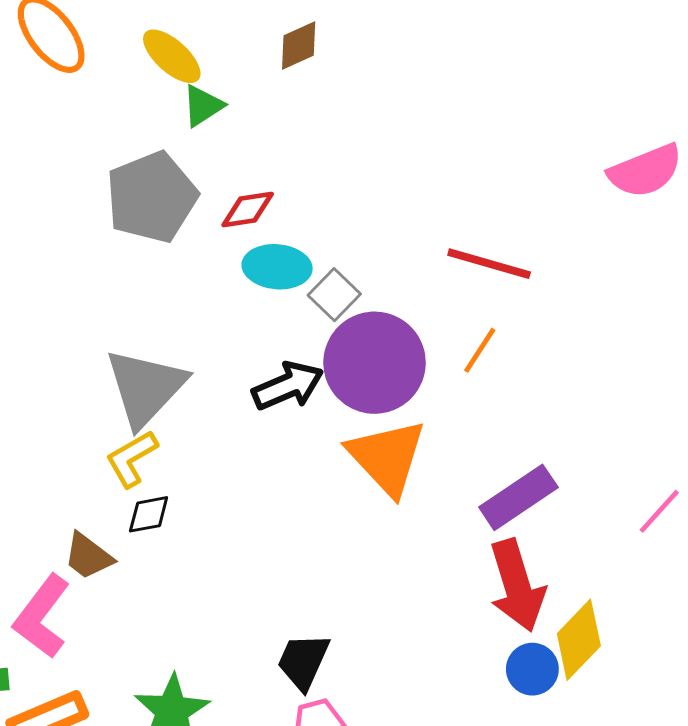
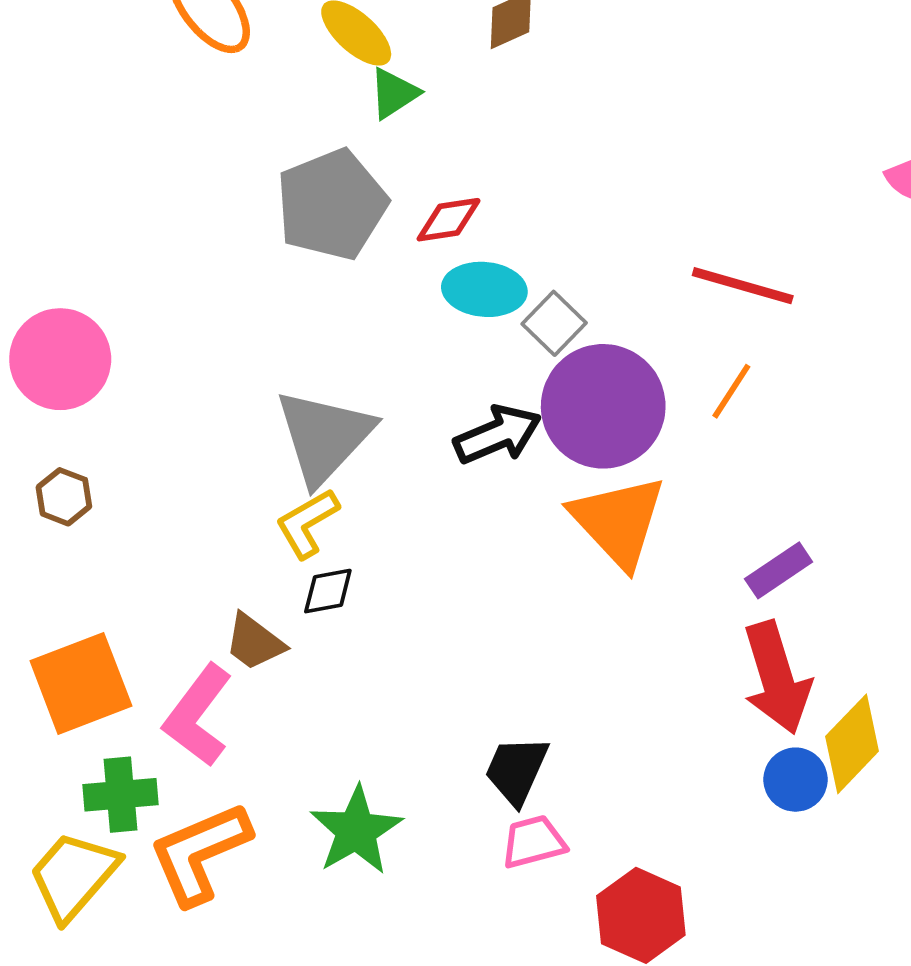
purple rectangle: (518, 497) -> (779, 570), size x0.7

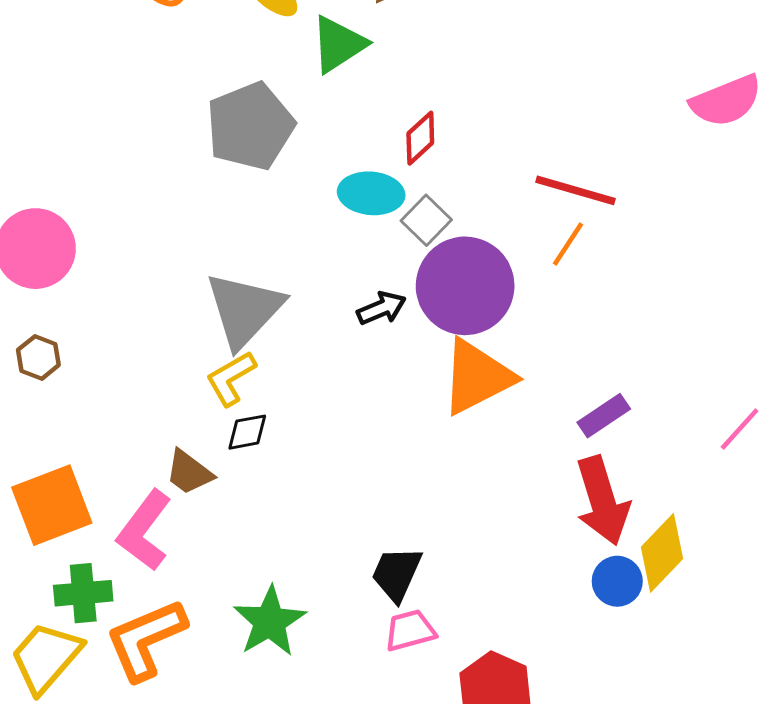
green triangle: (394, 93) -> (338, 44), moved, size x1.4
red diamond: (449, 220) -> (420, 138), moved, turned -34
orange line: (731, 391) -> (568, 244), moved
black arrow: (498, 435) -> (382, 308), size x0.7
orange triangle: (618, 521) -> (477, 377), turned 46

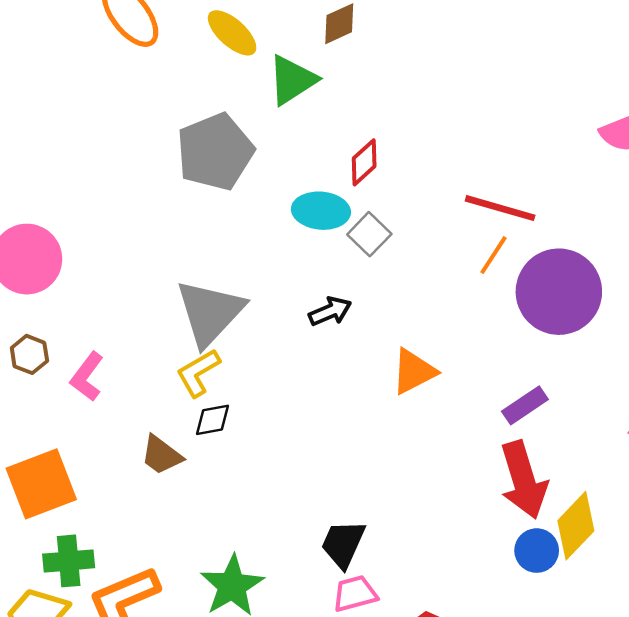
purple circle: (465, 286) -> (559, 292), moved
orange triangle: (477, 377) -> (414, 371), size x0.7
pink L-shape: (144, 530) -> (87, 377), moved, size x0.7

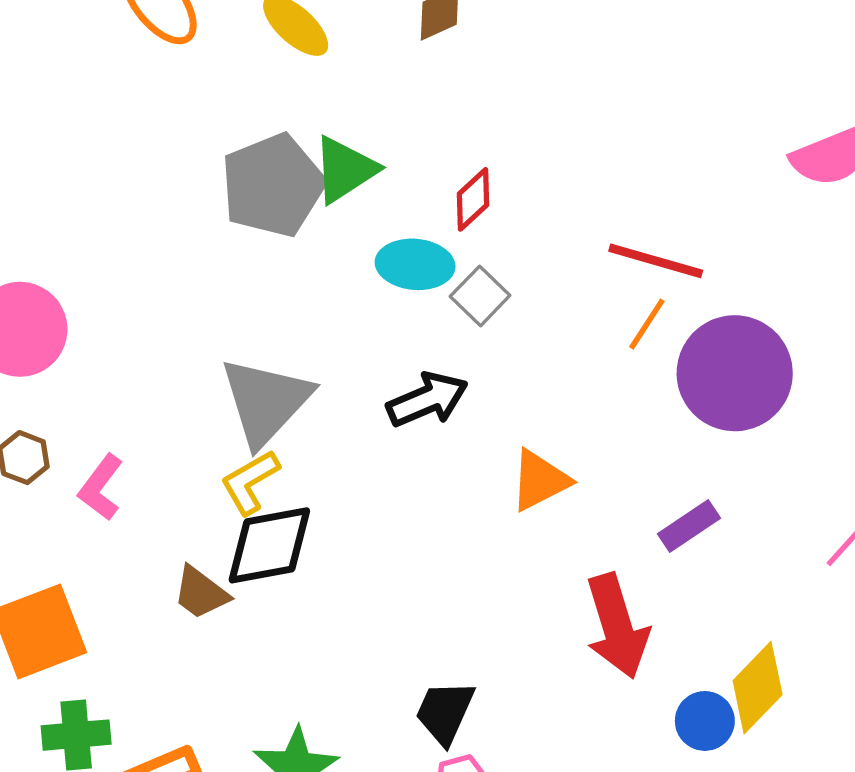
green triangle: (292, 80) -> (345, 170), moved
black arrow: (330, 311) -> (427, 400), size x1.4
black diamond: (212, 420) -> (269, 545), size x1.8
red arrow: (524, 480) -> (617, 626), moved

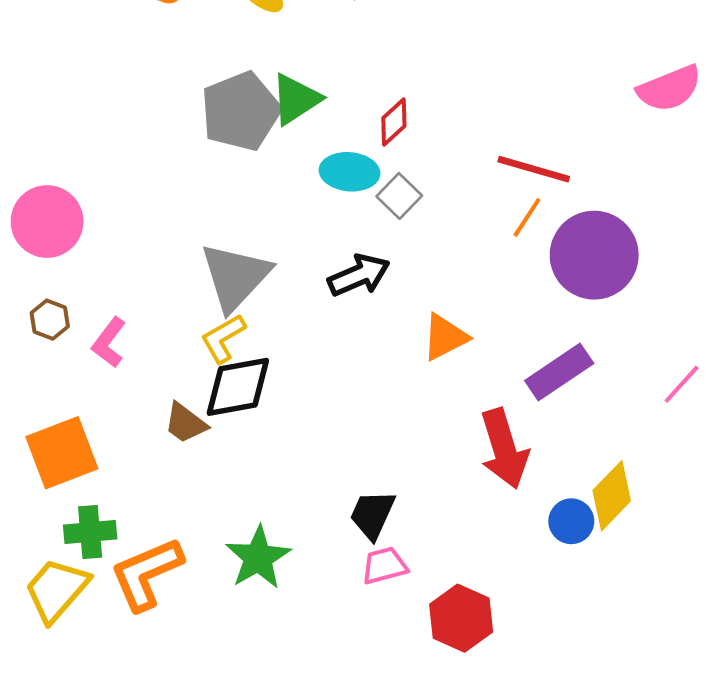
purple rectangle: (689, 526) -> (559, 372), size x1.4

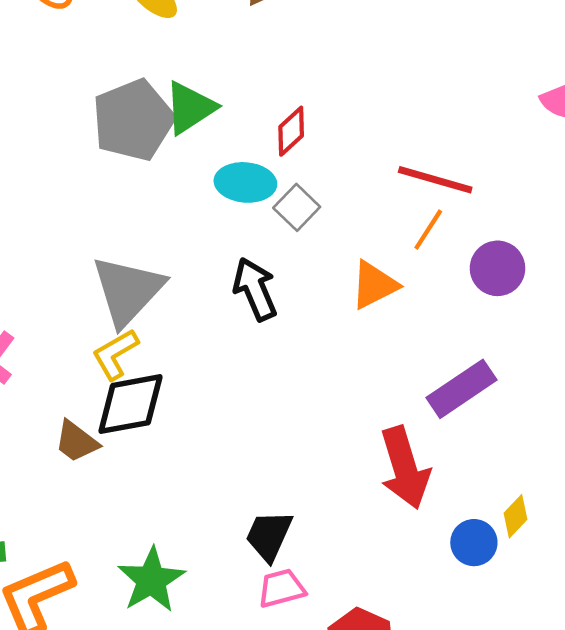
purple circle: (594, 255) -> (497, 268), size x0.6
black arrow: (359, 275) -> (255, 289), turned -90
orange triangle: (445, 337) -> (374, 285), moved
yellow diamond: (612, 496) -> (515, 516), size x0.6

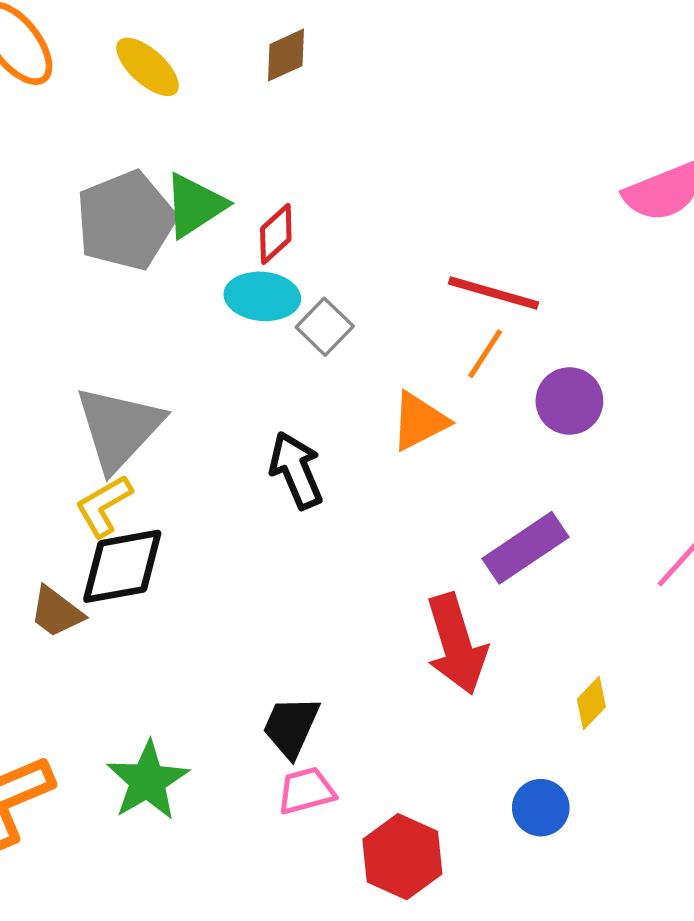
red diamond: (291, 131) -> (276, 234), moved
black arrow: (255, 289) -> (296, 470), moved
blue circle: (474, 543) -> (541, 808), moved

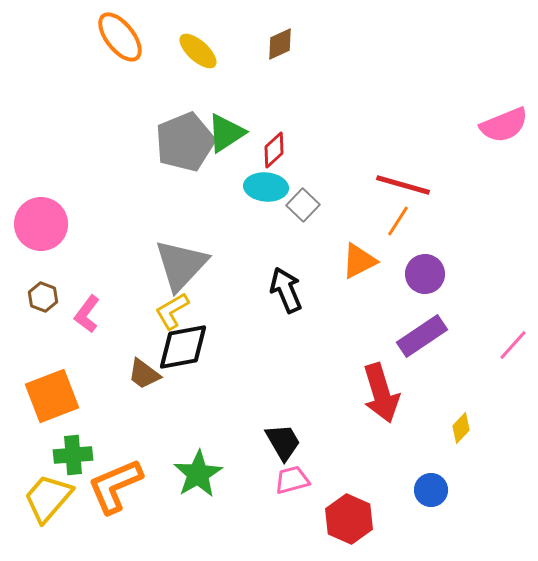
purple circle: (569, 401) -> (425, 274), moved
black trapezoid: (291, 727) -> (283, 442), turned 126

